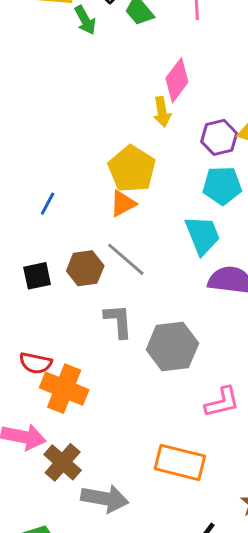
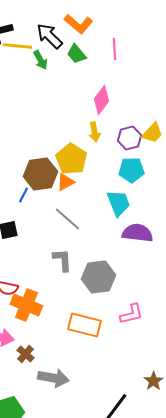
yellow arrow: (162, 112) -> (94, 132), moved
blue line: (48, 204) -> (23, 195), moved
brown hexagon: (85, 268) -> (40, 174), moved, size x1.4
brown cross: (63, 462) -> (25, 354), size x0.7
orange rectangle: (180, 462) -> (84, 325), moved

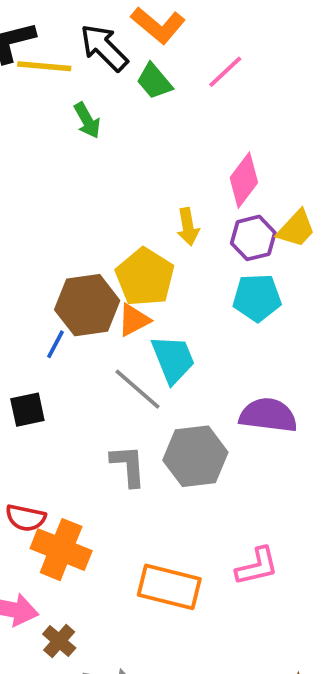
pink line: (114, 49) -> (225, 72), turned 50
green arrow: (40, 60) -> (87, 120), moved
pink diamond: (101, 100) -> (244, 180), moved
cyan trapezoid: (118, 203) -> (173, 359), moved
gray hexagon: (98, 277) -> (195, 456), moved

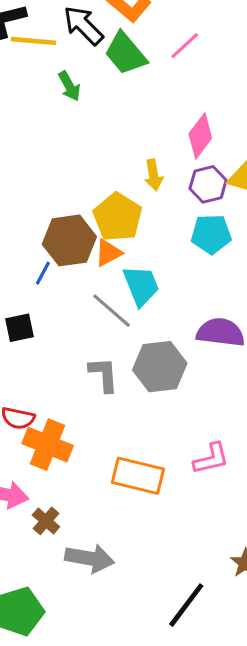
green trapezoid: (154, 81) -> (125, 53), size x1.4

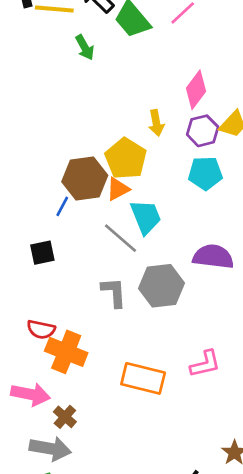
gray arrow: (90, 558) -> (50, 449), moved

